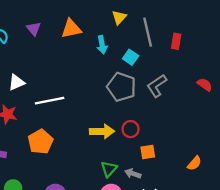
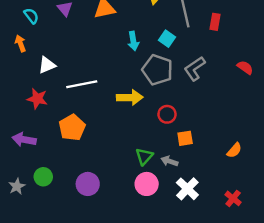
cyan arrow: (102, 45) -> (133, 41), moved
yellow arrow: (102, 131) -> (130, 97), moved

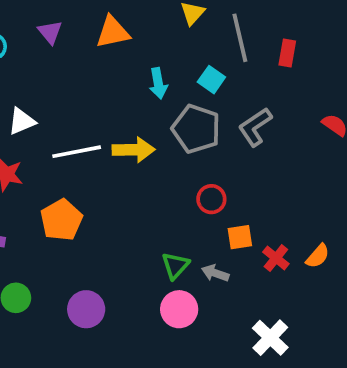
yellow arrow: (130, 97) -> (134, 150), moved
white cross: (187, 189) -> (270, 338), moved
red cross: (233, 198) -> (276, 258), moved

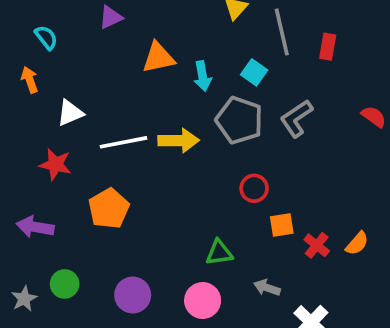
purple triangle: (50, 32) -> (111, 17), moved, turned 45
orange triangle: (113, 32) -> (158, 58), moved
green triangle: (175, 266) -> (219, 253), turned 40
gray arrow: (215, 273) -> (267, 288), moved
pink circle: (179, 309) -> (203, 301), moved

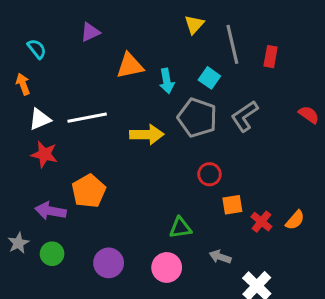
white triangle: (70, 113) -> (40, 119), moved
white line: (123, 142) -> (87, 118), moved
purple arrow: (35, 227) -> (50, 211), moved
gray star: (24, 299) -> (18, 243), moved

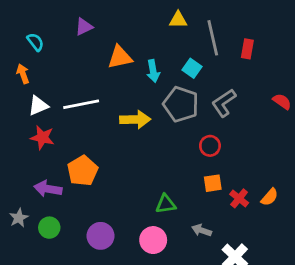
yellow triangle: (194, 24) -> (178, 20), turned 48
red circle: (209, 174) -> (210, 146), moved

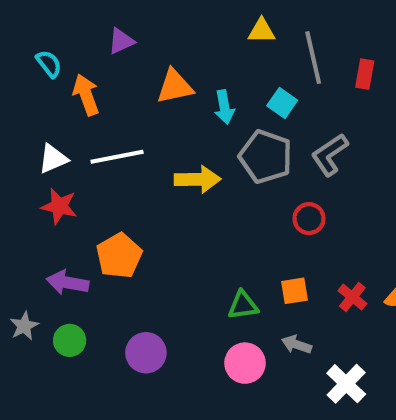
orange arrow: (23, 74) -> (86, 95), moved, size x1.4
orange square: (213, 183) -> (295, 291), moved
pink circle: (153, 240) -> (245, 363), moved

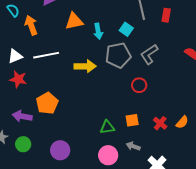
gray pentagon: (266, 157) -> (118, 55), turned -30

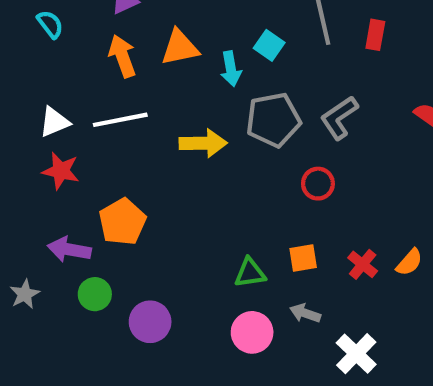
orange arrow: (31, 25) -> (122, 56), moved
cyan square: (126, 29) -> (269, 45), moved
green circle: (23, 144) -> (95, 294), moved

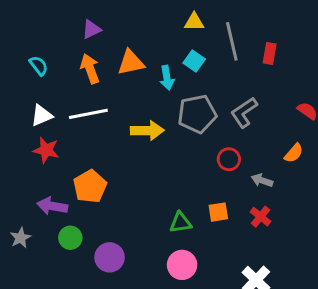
cyan semicircle: (50, 24) -> (39, 66), moved
orange semicircle: (409, 262) -> (294, 153), moved
gray arrow: (305, 313) -> (262, 180), moved

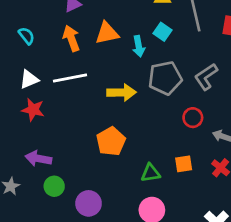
orange pentagon: (90, 186) -> (111, 141), moved

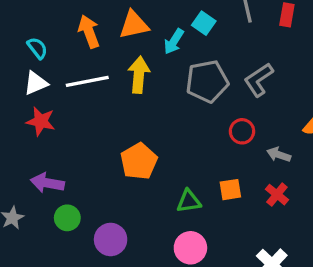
cyan semicircle: (26, 36) -> (37, 48), moved
cyan arrow: (139, 46) -> (174, 41), turned 42
yellow arrow: (122, 93) -> (139, 75), moved, turned -84

